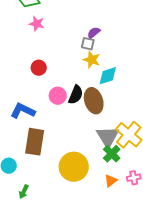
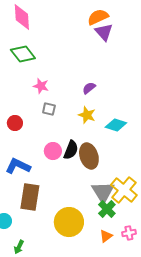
pink star: (37, 24) -> (41, 86), moved
gray square: (88, 44) -> (49, 109), moved
red circle: (39, 68) -> (15, 123), moved
cyan diamond: (108, 76) -> (116, 125), moved, turned 35

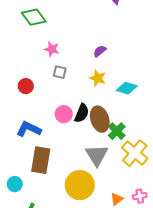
gray triangle: (103, 192) -> (97, 155), moved
green cross: (107, 209) -> (117, 131), moved

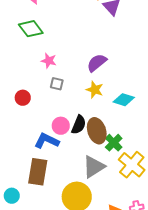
purple semicircle: (100, 51) -> (97, 63), size x1.5
blue L-shape: (29, 129) -> (47, 141), moved
gray triangle: (97, 155) -> (94, 167), turned 30

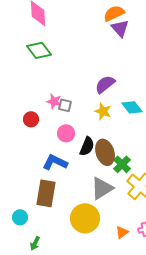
pink star: (49, 61) -> (54, 101), moved
cyan diamond: (124, 100) -> (132, 107), moved, turned 35
pink circle: (61, 126) -> (66, 133), moved

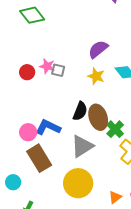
red circle: (31, 119) -> (27, 72), moved
pink circle: (66, 133) -> (28, 132), moved
gray triangle: (102, 188) -> (82, 146), moved
brown rectangle: (46, 193) -> (39, 158), turned -40

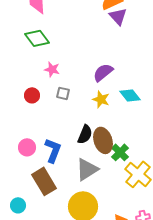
pink star: (47, 66) -> (52, 69), moved
blue L-shape: (48, 127) -> (53, 150), turned 85
pink circle: (28, 132) -> (27, 147), moved

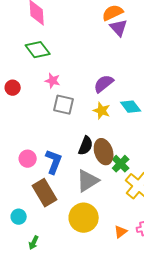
gray square: (63, 93) -> (64, 105), size x1.5
red circle: (32, 95) -> (13, 88), moved

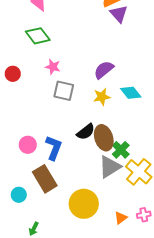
yellow star: (102, 111) -> (102, 97), turned -30
black semicircle: (86, 146) -> (86, 132), turned 30
gray triangle: (88, 181) -> (110, 167), moved
cyan circle: (19, 217) -> (19, 195), moved

